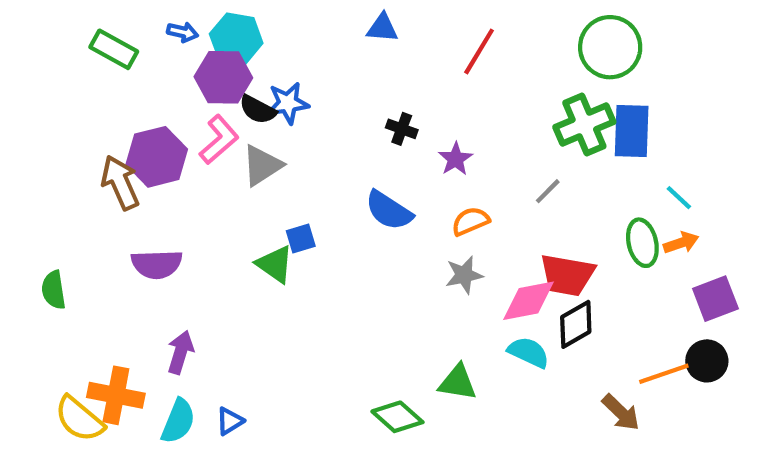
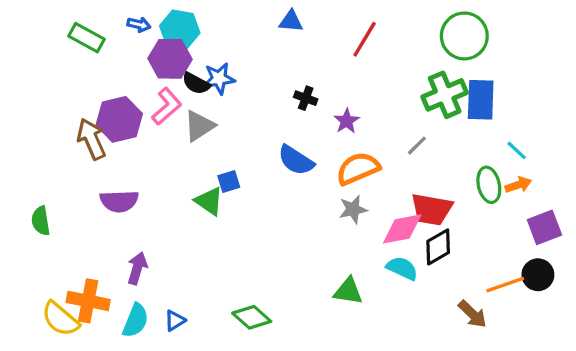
orange semicircle: (470, 221) -> (358, 168), size x1.5
green diamond: (397, 417) -> (252, 317), moved

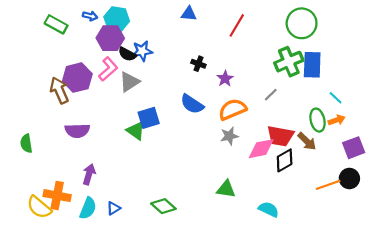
blue square: (229, 182) -> (149, 118), size x1.5
cyan semicircle: (402, 268) -> (269, 209), moved
brown arrow: (472, 314) -> (307, 141), moved

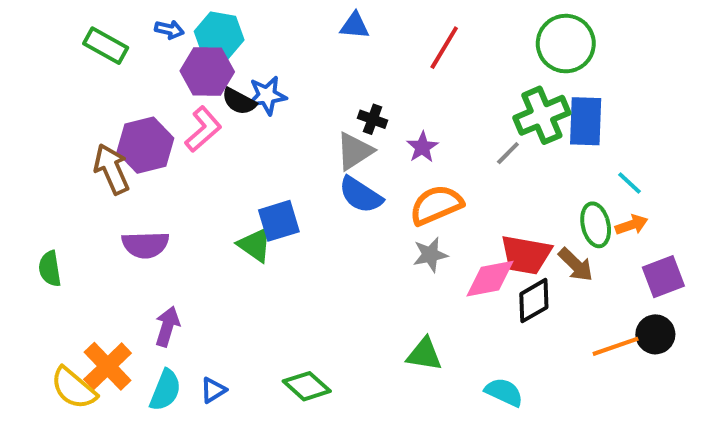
gray triangle: (129, 82) -> (355, 151), moved
gray line: (271, 95) -> (508, 153), moved
orange cross: (57, 196) -> (108, 366), turned 35

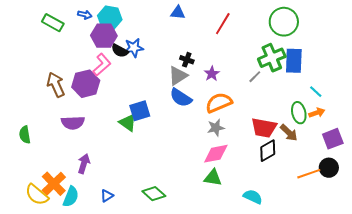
purple hexagon: (145, 145) -> (86, 84), moved
pink diamond: (490, 279) -> (216, 154), moved
cyan semicircle: (165, 390) -> (71, 197), moved

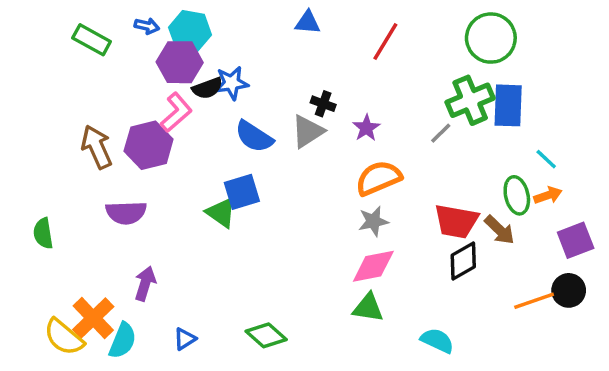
black semicircle: (120, 51) -> (207, 88), turned -48
blue semicircle: (181, 98) -> (254, 137), moved

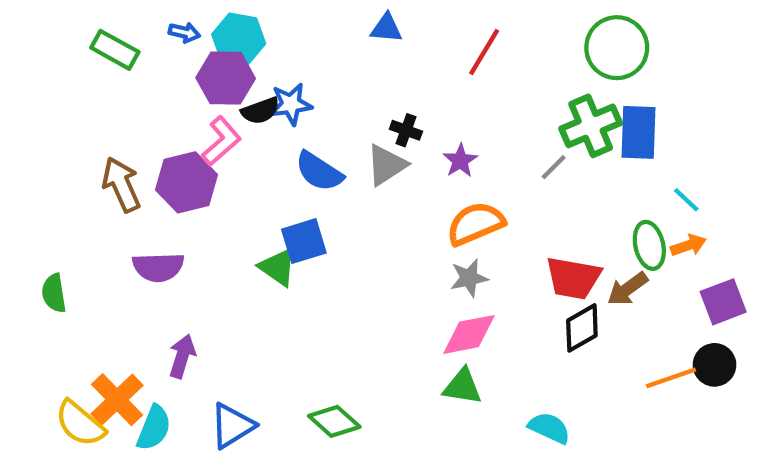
brown arrow: (499, 230) -> (628, 289), turned 100
blue triangle: (185, 339) -> (232, 426), size x1.6

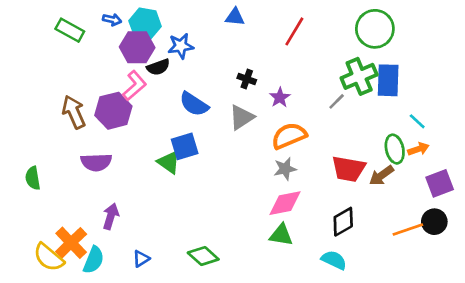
blue star: (291, 104) -> (181, 46), moved
gray triangle: (386, 165) -> (241, 117), moved
black diamond: (582, 328) -> (343, 222), moved
blue triangle: (232, 426) -> (141, 259), size x0.6

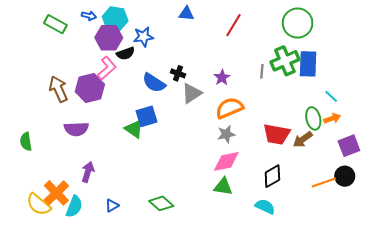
black cross: (247, 79) -> (178, 73), moved
gray line: (337, 101) -> (262, 71), moved, turned -40

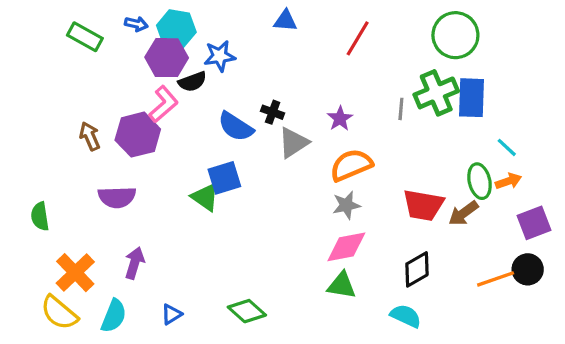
brown arrow: (58, 89) -> (90, 136), size x0.7
orange cross: (56, 193) -> (75, 273), moved

